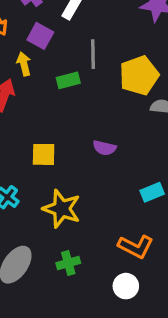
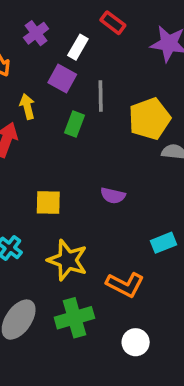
purple square: (40, 36) -> (62, 79), moved
green rectangle: (68, 80) -> (74, 124), turned -55
orange L-shape: (136, 247) -> (125, 285), moved
green cross: (68, 263) -> (74, 318), size x1.5

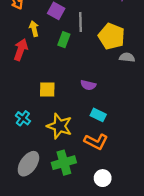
yellow pentagon: (150, 119) -> (111, 36), turned -30
cyan rectangle: (163, 243) -> (98, 115), moved, turned 48

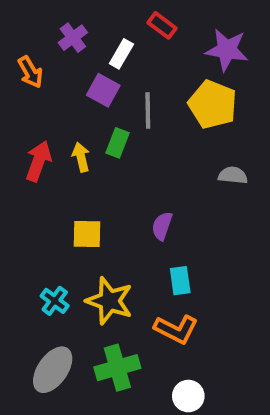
yellow arrow: (34, 29) -> (81, 157), moved
yellow pentagon: (111, 36) -> (213, 104), moved
purple semicircle: (88, 85) -> (162, 226), turned 96
cyan rectangle: (98, 115) -> (180, 281), turned 56
cyan cross: (23, 118) -> (55, 301), moved

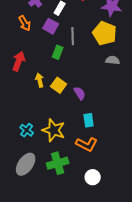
orange arrow: (30, 72) -> (25, 23), moved
yellow arrow: (81, 157) -> (40, 80), moved
gray semicircle: (233, 175) -> (113, 60), moved
purple semicircle: (162, 226) -> (80, 93), turned 128
yellow square: (87, 234) -> (59, 85), moved, turned 35

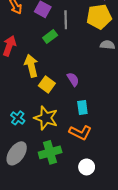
yellow pentagon: (105, 33) -> (99, 17), turned -30
green rectangle: (58, 52) -> (50, 36), turned 32
yellow arrow: (40, 80) -> (31, 66), size x1.5
yellow square: (59, 85) -> (47, 85), moved

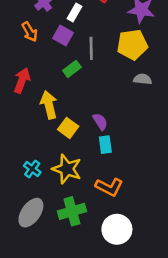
cyan rectangle: (82, 107) -> (105, 145), moved
white circle: (87, 167) -> (117, 229), size x1.5

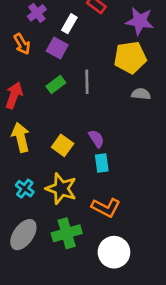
gray line: (91, 48) -> (87, 82), moved
green rectangle: (72, 69) -> (56, 85), moved
yellow arrow: (49, 105) -> (21, 137), moved

